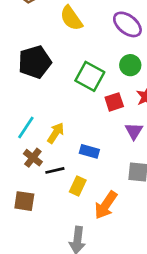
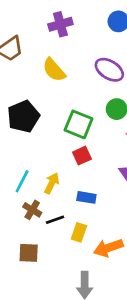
red square: (114, 102) -> (82, 156), moved
orange arrow: (106, 205) -> (108, 248), turned 44

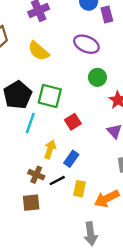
green square: (79, 124) -> (50, 96), moved
cyan line: (22, 181) -> (30, 123), moved
blue rectangle: (86, 197) -> (71, 159), moved, turned -56
brown square: (29, 253) -> (31, 203), moved

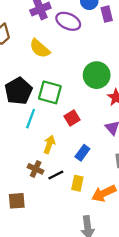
purple ellipse: (86, 44) -> (68, 21), moved
green circle: (97, 77) -> (97, 75), size x1.5
blue rectangle: (71, 159) -> (82, 153), moved
brown square: (31, 203) -> (17, 201), moved

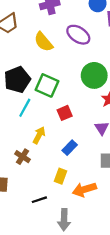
purple ellipse: (68, 21) -> (78, 35), moved
black line: (56, 175) -> (39, 200), moved

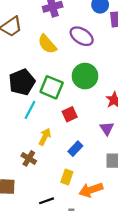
green circle: (94, 75) -> (85, 76), moved

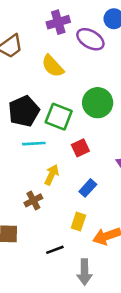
purple ellipse: (82, 36) -> (90, 39), moved
cyan line: (30, 110) -> (34, 144), turned 60
brown cross: (29, 158) -> (33, 200), turned 32

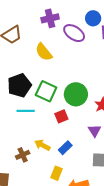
green circle: (98, 103) -> (76, 94), moved
yellow arrow: (52, 175) -> (42, 145), moved, turned -91

